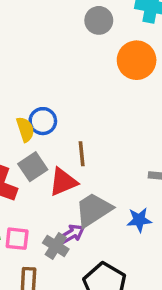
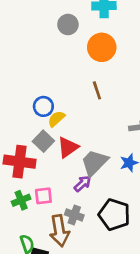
yellow semicircle: (25, 129) -> (56, 119), moved, turned -102
brown line: (82, 154) -> (97, 90), moved
gray cross: (56, 246) -> (74, 215), moved

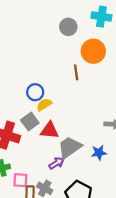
brown line: (97, 90) -> (76, 72), moved
red triangle: (68, 147) -> (50, 130), turned 30
pink square: (43, 196) -> (20, 180), moved

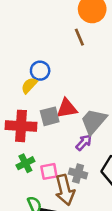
yellow semicircle: (44, 105) -> (29, 85), moved
gray square: (30, 121) -> (50, 116), moved, turned 36

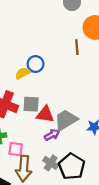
red triangle: (67, 108) -> (45, 114), moved
gray cross: (78, 173) -> (51, 163), moved

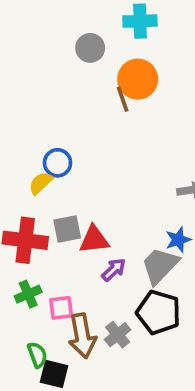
brown line: (77, 47) -> (123, 99), moved
gray trapezoid: (66, 120) -> (160, 266), moved
gray cross: (51, 163) -> (118, 335), moved, turned 32

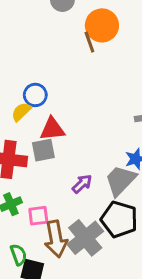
red triangle: (94, 240) -> (52, 129), moved
gray cross: (118, 335) -> (85, 238), size x1.6

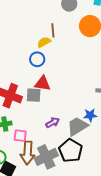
brown line: (89, 42) -> (53, 30), moved
yellow semicircle: (21, 112) -> (44, 42), moved

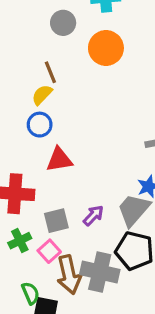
gray square: (34, 95) -> (56, 221), moved
pink square: (20, 136) -> (49, 251), turned -32
gray cross: (46, 157) -> (100, 272), turned -35

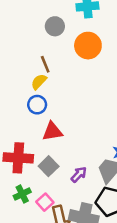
gray square: (56, 221) -> (49, 166), moved, turned -30

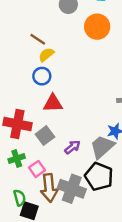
brown line: (45, 64) -> (38, 39), moved, turned -42

